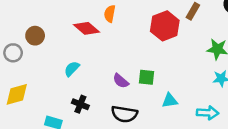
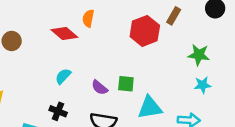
cyan semicircle: (72, 69) -> (63, 76), moved
cyan triangle: (170, 101) -> (150, 108), size x1.5

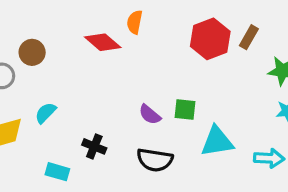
brown rectangle: (174, 16) -> (249, 37), moved
cyan semicircle: (63, 76) -> (46, 113), moved

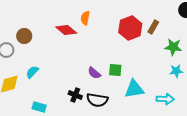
black cross: (94, 146) -> (75, 95), moved

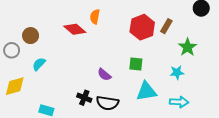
green star: (173, 47) -> (188, 47), turned 30
green square: (115, 70) -> (136, 64), moved
cyan star: (176, 71) -> (177, 72), moved
cyan semicircle: (32, 72) -> (39, 64), moved

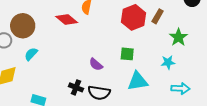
brown circle: (31, 36) -> (23, 26), size x1.5
cyan arrow: (179, 102) -> (181, 88), moved

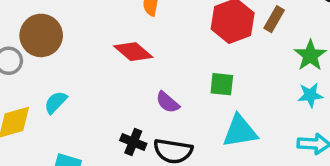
red diamond: (67, 19) -> (133, 52), moved
cyan semicircle: (31, 54) -> (56, 102), moved
cyan star: (168, 62) -> (310, 95), moved

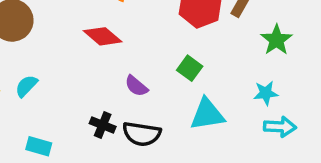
green square: (222, 84) -> (190, 68), turned 30
cyan star: (310, 95) -> (266, 93), moved

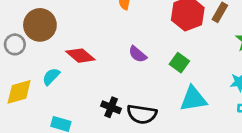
red diamond: (103, 36) -> (80, 56), moved
purple semicircle: (136, 86) -> (138, 54), moved

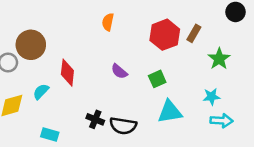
red diamond: (80, 56) -> (67, 73), turned 56
green square: (179, 63) -> (157, 79), turned 30

